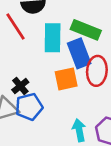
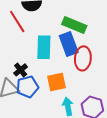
cyan rectangle: (53, 38) -> (44, 47), moved
orange square: (66, 79) -> (56, 82), moved

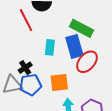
cyan rectangle: (44, 47) -> (50, 47), size x0.7
red ellipse: (83, 58) -> (87, 62), turned 30

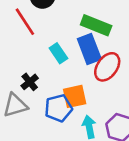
cyan rectangle: (50, 47) -> (58, 53), turned -35
blue pentagon: (30, 85) -> (59, 108), moved

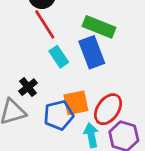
red line: (25, 22) -> (45, 24), moved
red ellipse: (107, 67) -> (108, 109), moved

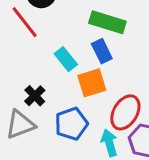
red line: (45, 24) -> (25, 22), moved
blue rectangle: (92, 52) -> (102, 51), size x0.7
orange square: (76, 103) -> (92, 83), moved

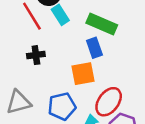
cyan rectangle: (66, 59) -> (60, 15), moved
black cross: (35, 96) -> (36, 55), moved, turned 30

